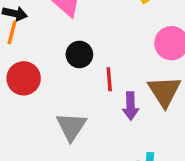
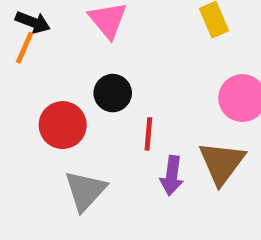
red circle: (24, 78) -> (63, 125), moved

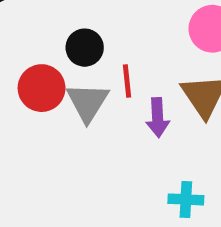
gray triangle: (85, 191) -> (88, 102), moved

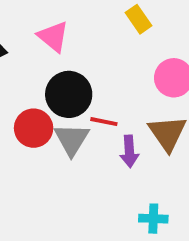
black circle: (85, 48) -> (69, 94), size x1.5
red line: (127, 81) -> (104, 122), turned -72

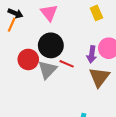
purple arrow: (129, 151) -> (92, 54), moved

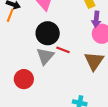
purple arrow: (92, 54) -> (96, 19), moved
red circle: (28, 59) -> (24, 79), moved

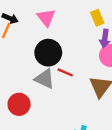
gray triangle: (45, 56) -> (45, 79), turned -48

